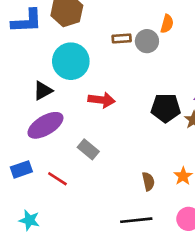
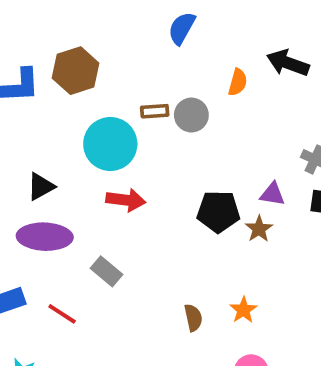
orange semicircle: (167, 24) -> (238, 82), moved
cyan circle: (71, 61) -> (110, 144), moved
purple ellipse: (45, 125) -> (45, 237), turned 33

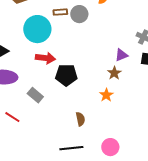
purple triangle: (272, 194) -> (121, 55), turned -32
black pentagon: (218, 212) -> (66, 75), moved
orange star: (243, 310) -> (106, 95), moved

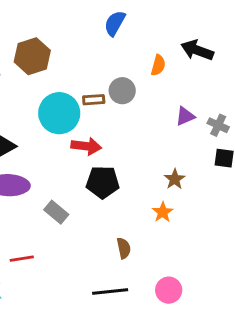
brown rectangle: (60, 12) -> (94, 100), moved
purple triangle: (121, 55) -> (185, 116), moved
red arrow: (45, 58) -> (86, 146), moved
red line: (12, 117) -> (22, 259), moved, turned -42

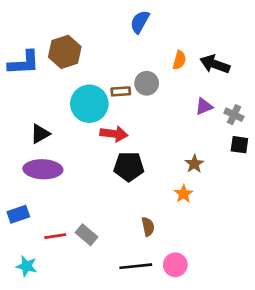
black arrow: (197, 50) -> (215, 64), moved
gray rectangle: (56, 212) -> (87, 235), moved
pink circle: (169, 290) -> (175, 265), moved

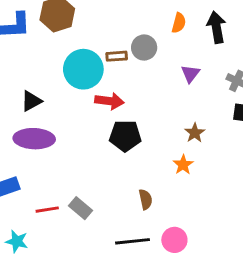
black arrow: (215, 64) -> (216, 27), turned 60
purple triangle: (204, 106) -> (190, 74), moved, turned -30

